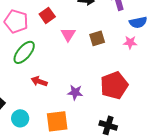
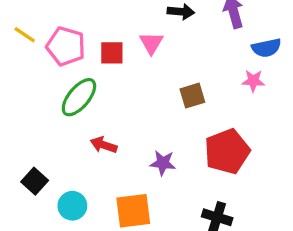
red square: (47, 15) -> (112, 53), moved, turned 35
pink triangle: (68, 34) -> (151, 43), moved
brown square: (97, 38) -> (192, 96), moved

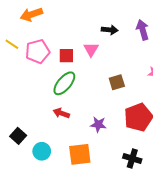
pink pentagon: (66, 46) -> (38, 51), turned -30
green ellipse: (79, 97) -> (64, 83), moved

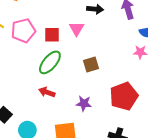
brown square: (117, 82) -> (91, 64), moved

